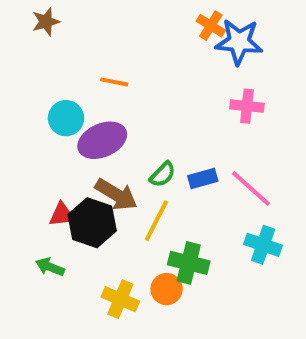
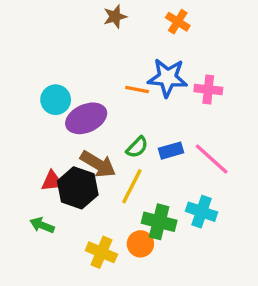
brown star: (46, 22) -> (115, 17), moved
blue star: (239, 42) -> (168, 78), moved
orange line: (114, 82) -> (137, 89), moved
cyan cross: (263, 245) -> (201, 212), moved

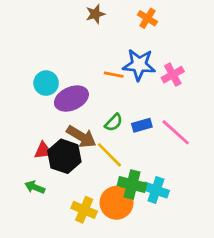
pink cross: (208, 89) -> (173, 75), turned -35
yellow line: (132, 186) -> (109, 155), turned -72
cyan cross: (201, 212) -> (156, 190), moved
orange circle: (140, 244) -> (116, 203), size x1.5

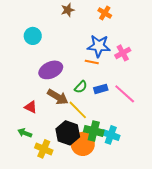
orange line: (114, 75) -> (92, 62), moved
cyan circle: (46, 83) -> (33, 36), moved
red triangle: (43, 151) -> (31, 107), turned 32
black hexagon: (64, 156) -> (68, 133), moved
yellow cross: (84, 210) -> (44, 149), moved

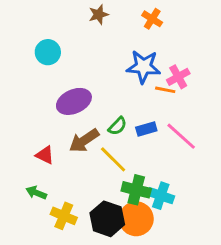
orange line: (92, 62) -> (165, 90), moved
brown arrow: (58, 97) -> (84, 141), turned 115
black hexagon: (68, 133) -> (107, 219), moved
orange circle: (83, 144) -> (136, 219), moved

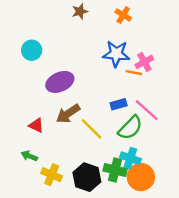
cyan circle: (48, 52) -> (32, 50), moved
green semicircle: (117, 126) -> (130, 128), moved, size x1.6
green cross: (136, 190) -> (115, 170), moved
orange circle: (136, 219) -> (141, 177), moved

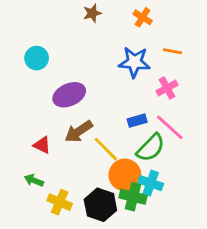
pink cross: (144, 62) -> (167, 88), moved
orange line: (134, 73) -> (172, 51), moved
orange circle: (141, 177) -> (125, 175), moved

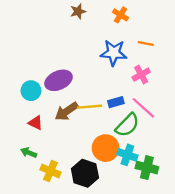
cyan circle: (37, 58) -> (31, 91), moved
yellow line: (106, 149) -> (89, 107), moved, turned -50
green cross: (133, 197) -> (147, 168), moved

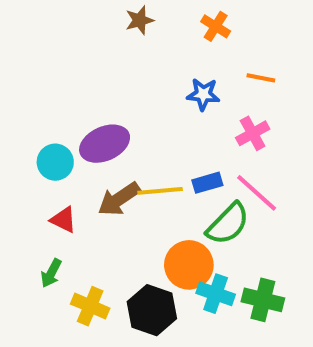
blue star: (114, 53) -> (203, 94), size x0.7
green arrow: (29, 153) -> (51, 273), turned -84
cyan cross: (127, 155) -> (216, 294), moved

